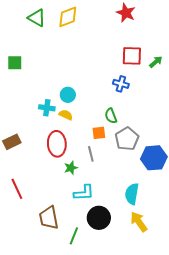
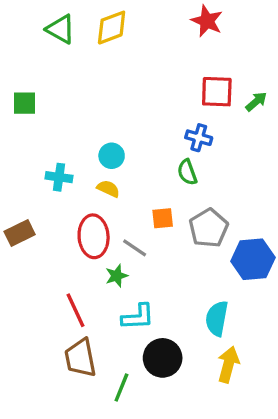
cyan cross: (47, 108) -> (59, 177), moved
green semicircle: (111, 116) -> (187, 172), moved
gray line: (91, 154) -> (135, 248), moved, turned -42
red line: (17, 189) -> (75, 310), moved
yellow arrow: (139, 222) -> (228, 365), turned 50

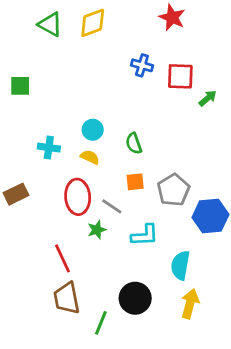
green arrow: (256, 102) -> (208, 98), moved
blue cross: (199, 138) -> (142, 65), moved
green semicircle: (187, 172) -> (134, 143), moved
cyan L-shape: (138, 317) -> (145, 235), moved

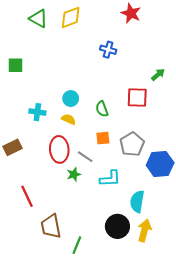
red square: (180, 76) -> (137, 97), moved
red line: (63, 258) -> (27, 196), moved
black circle: (135, 298) -> (117, 226), moved

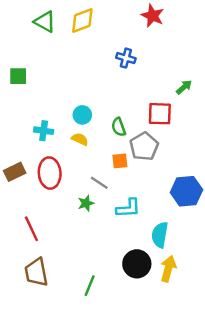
gray pentagon: (132, 144) -> (144, 146), moved
red ellipse: (59, 149) -> (50, 173), moved
brown trapezoid: (51, 226) -> (36, 272), moved

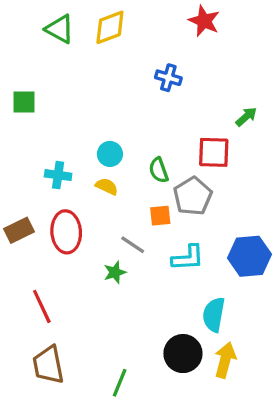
cyan L-shape: (128, 208) -> (188, 258), moved

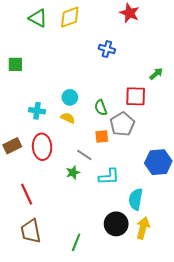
cyan L-shape: (188, 258) -> (109, 177), moved

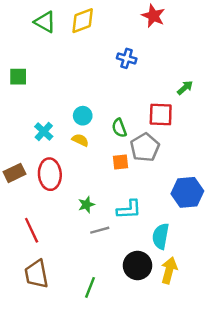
cyan cross: (37, 111) -> (44, 132), turned 35
gray line: (84, 155) -> (100, 230), moved, turned -49

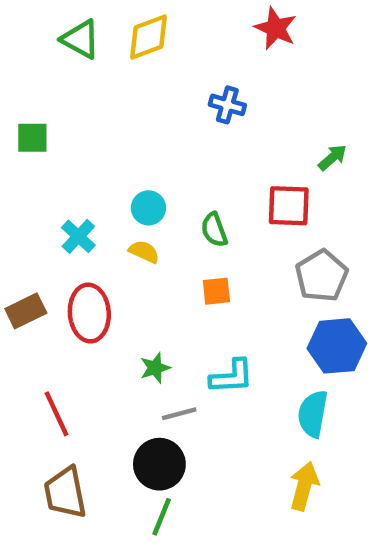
gray pentagon: (145, 147) -> (322, 276), moved
cyan semicircle: (161, 236) -> (313, 414), moved
black circle: (138, 265) -> (159, 464), moved

